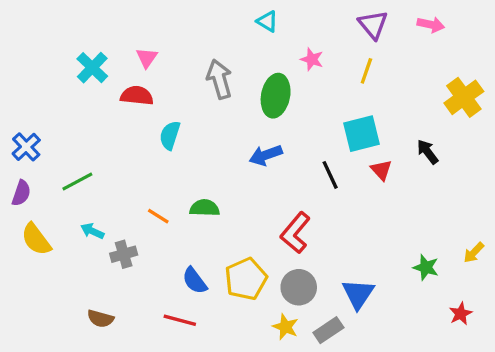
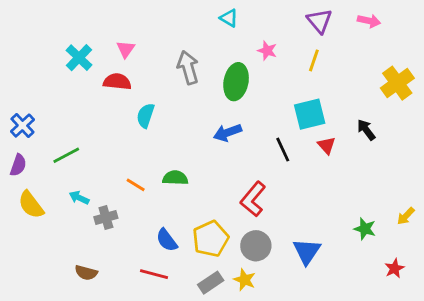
gray rectangle: (328, 330) -> (211, 283), moved

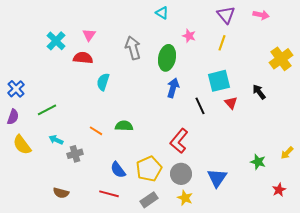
blue arrow: (228, 133) -> (173, 88), moved, turned 126
yellow star: (245, 280) -> (185, 198), moved

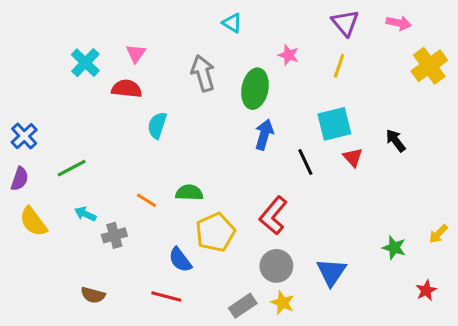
cyan triangle: (162, 13) -> (232, 23), moved
yellow cross: (281, 59) -> (429, 66), moved
yellow pentagon: (149, 169) -> (215, 232), moved
gray rectangle: (149, 200) -> (243, 306), moved

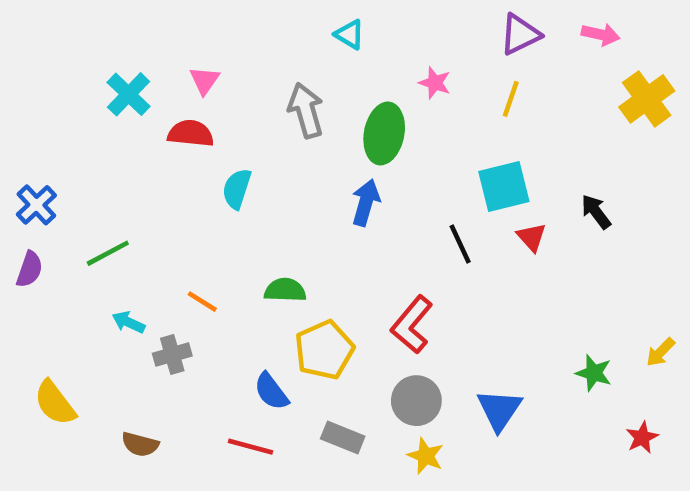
purple triangle: (345, 23) -> (520, 34), turned 44
blue arrow: (264, 134) -> (366, 203), moved
orange line: (146, 200) -> (202, 302), moved
yellow semicircle: (33, 222) -> (55, 403), moved
gray rectangle: (243, 306) -> (343, 437), moved, turned 56

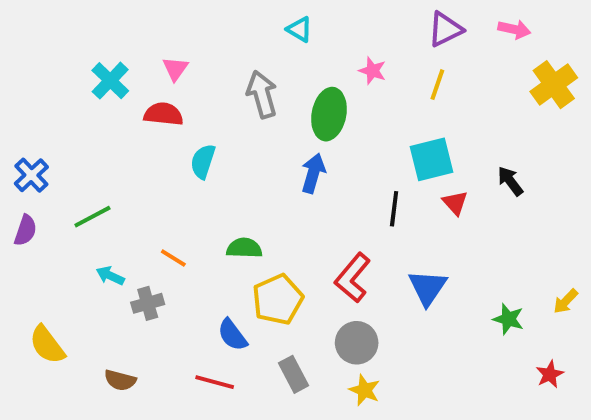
black line: (460, 244) -> (394, 209), turned 32
blue triangle: (499, 410) -> (428, 288), moved
gray rectangle: (343, 437) -> (294, 374), turned 40

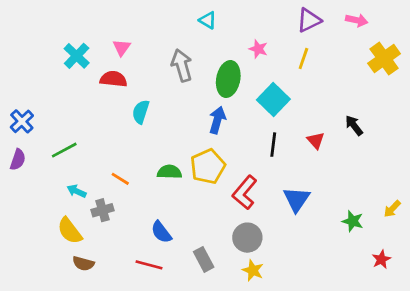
cyan square: (432, 159) -> (273, 100), moved, turned -32
yellow pentagon: (278, 299) -> (208, 166), moved
yellow semicircle: (47, 345) -> (70, 231), moved

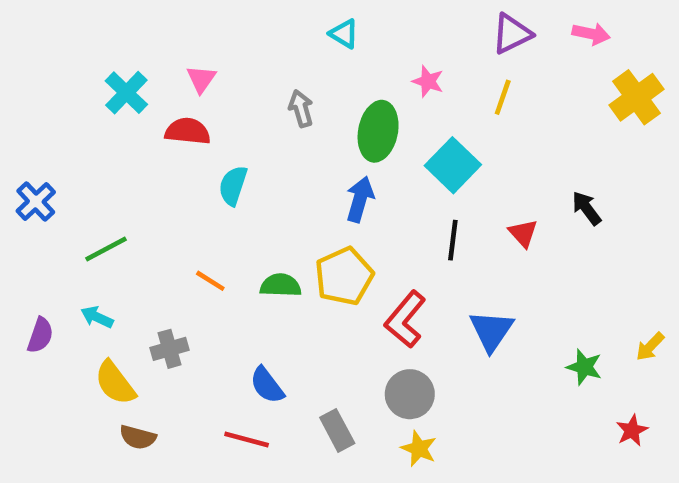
gray arrow: (182, 65) -> (301, 109), size x0.7
purple semicircle: (18, 160) -> (40, 335), moved
orange line: (120, 179) -> (210, 281), moved
cyan arrow: (77, 191) -> (97, 317), moved

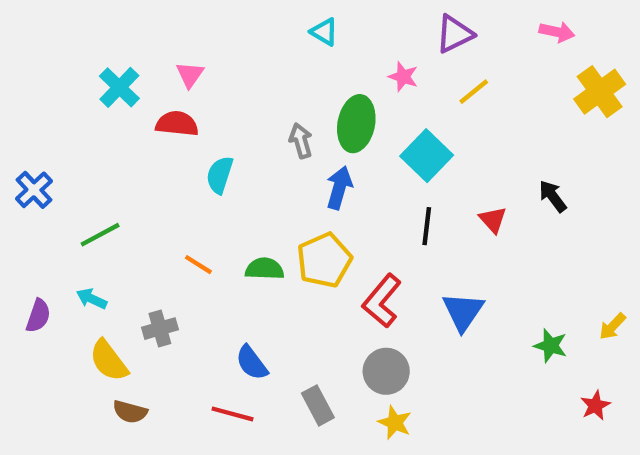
purple triangle: (512, 34) -> (454, 34), moved
yellow line: (503, 97) -> (474, 92), turned 32
gray arrow: (301, 109) -> (301, 141), moved

